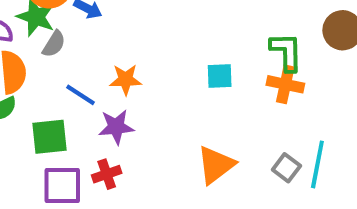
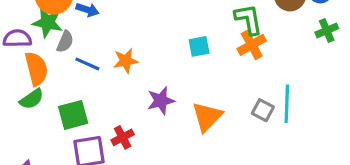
orange cross: (285, 84) -> (252, 45), turned -32
blue line: (80, 95) -> (87, 64), moved
purple star: (116, 127) -> (161, 101), moved

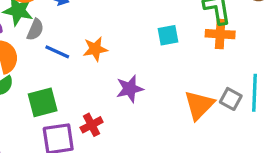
orange cross: (252, 45) -> (220, 34), turned 32
orange triangle: (207, 117) -> (199, 105), moved

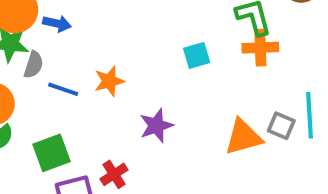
orange triangle: (199, 105) -> (243, 137), turned 36

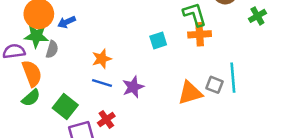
blue arrow: (57, 24) -> (67, 22), turned 144
blue line: (63, 89) -> (102, 83), moved
green square: (51, 153) -> (65, 107), turned -30

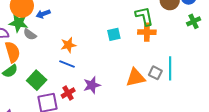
gray semicircle: (52, 49) -> (30, 34), turned 104
purple star: (133, 87) -> (92, 85), moved

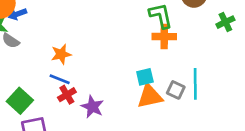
blue arrow: (43, 14) -> (17, 14), moved
cyan square: (114, 34) -> (145, 77), moved
purple star: (92, 85) -> (92, 107), turned -30
red cross: (68, 93) -> (67, 95), moved

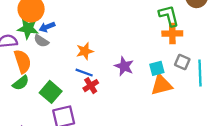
blue arrow: (17, 14) -> (47, 27), moved
gray square: (176, 90) -> (182, 62), moved
purple star: (92, 107) -> (124, 66), moved

